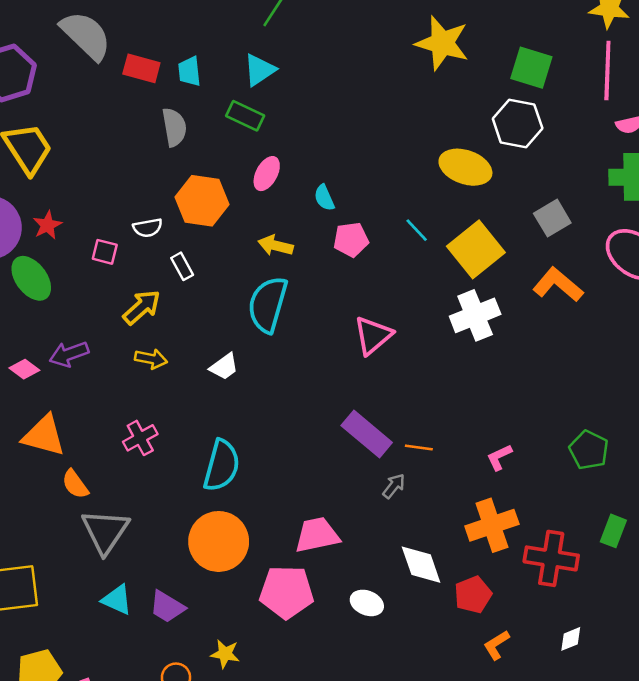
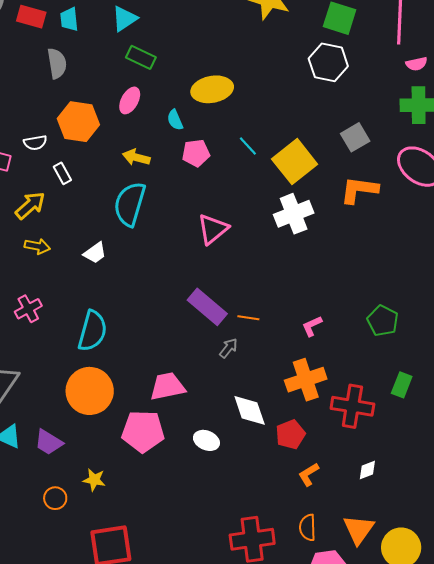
green rectangle: (245, 116) -> (141, 57), moved
yellow ellipse: (465, 167) -> (212, 89), moved, turned -30
orange L-shape: (558, 285) -> (359, 190), turned -33

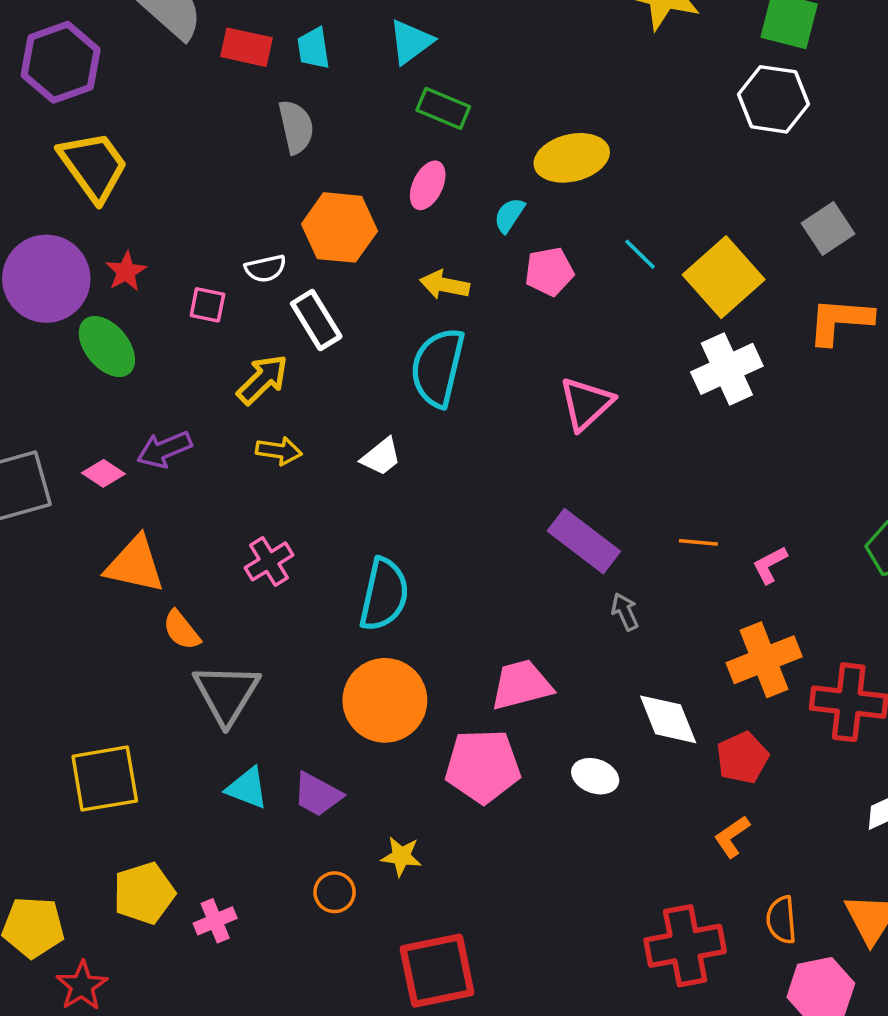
cyan semicircle: (175, 120) -> (509, 215), turned 60
white rectangle: (62, 173) -> (316, 320), size x1.5
orange line: (248, 318) -> (698, 542), moved
gray arrow: (228, 348) -> (625, 612), turned -60
orange L-shape: (309, 474) -> (732, 837), moved

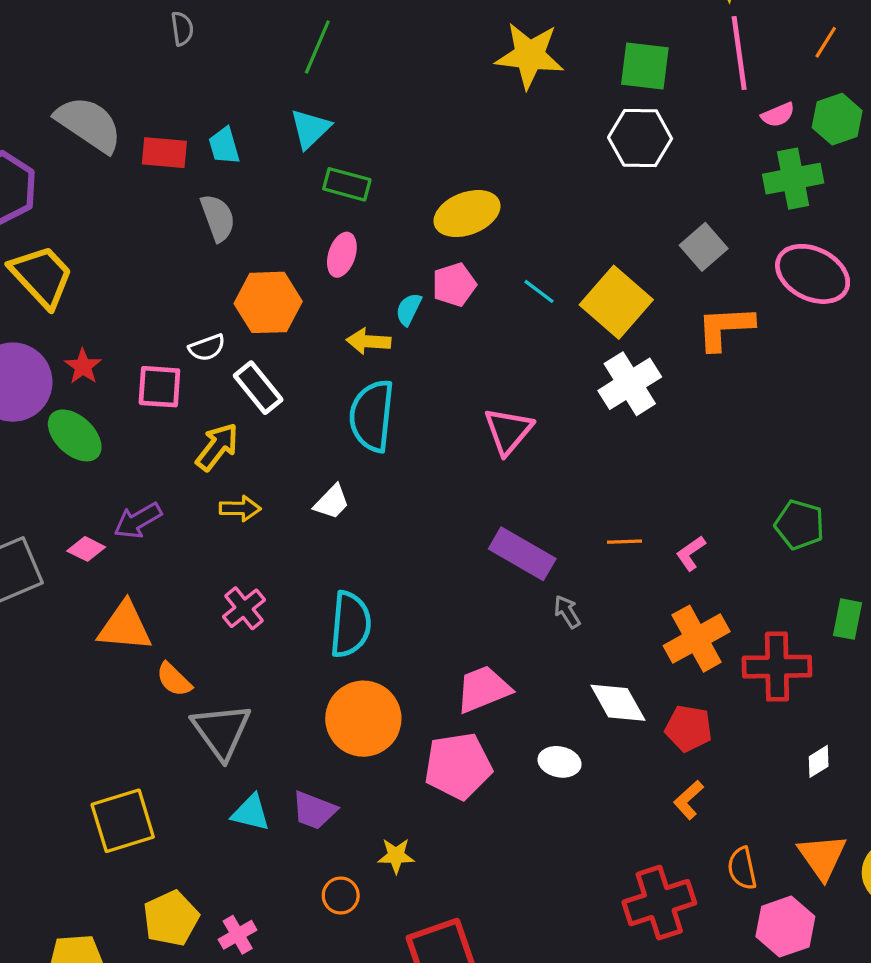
cyan semicircle: (509, 215) -> (409, 309), moved
pink pentagon: (549, 272) -> (454, 285), moved
pink square: (207, 305) -> (159, 387), size x1.4
red pentagon: (742, 758) -> (689, 728), turned -30

